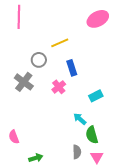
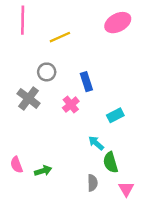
yellow line: (60, 43) -> (60, 37), moved
pink triangle: (97, 157) -> (126, 189), moved
green arrow: (36, 158) -> (43, 171), moved

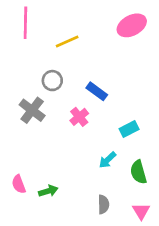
blue rectangle: (86, 82) -> (97, 91), turned -36
cyan arrow: (96, 143) -> (107, 160), turned -84
green semicircle: (111, 162) -> (138, 172), moved

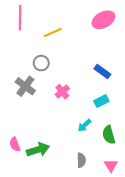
blue rectangle: (97, 91) -> (102, 72), moved
green arrow: (48, 191) -> (38, 150), size x1.5

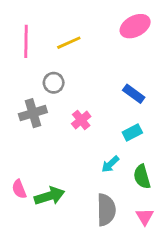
pink line: (20, 18) -> (26, 41), moved
gray cross: (25, 86) -> (33, 113), turned 36
gray semicircle: (81, 160) -> (106, 210), size x1.6

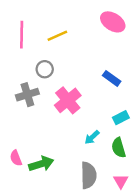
pink ellipse: (135, 26) -> (113, 22), turned 60
pink cross: (81, 120) -> (68, 100), size x1.6
cyan rectangle: (132, 132) -> (121, 118), moved

